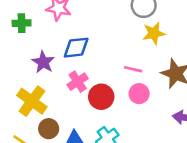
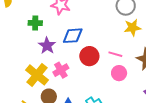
green cross: (22, 23) -> (35, 23), moved
pink cross: (78, 82) -> (61, 70), moved
red circle: (101, 97) -> (89, 56), moved

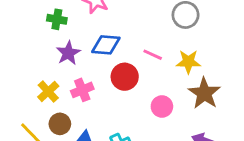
yellow star: (132, 28) -> (188, 62), moved
pink line: (115, 54) -> (153, 55), moved
yellow cross: (37, 75) -> (48, 92), size x0.7

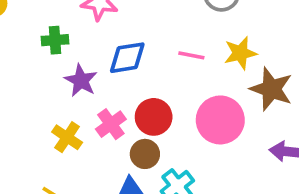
red circle: (125, 77) -> (154, 117), moved
pink circle: (162, 106) -> (220, 120), size x1.6
brown circle: (60, 124) -> (145, 154), moved

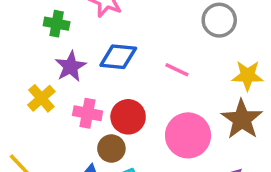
yellow star: (240, 53) -> (248, 76), moved
pink cross: (111, 124) -> (88, 113), turned 32
yellow cross: (67, 137) -> (41, 98), moved

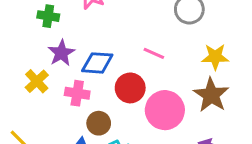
blue diamond: (118, 57) -> (97, 63), moved
red circle: (128, 117) -> (130, 88), moved

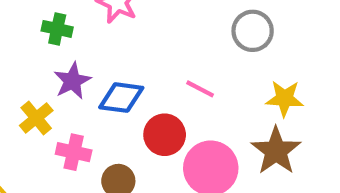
pink cross: (77, 93) -> (74, 152), moved

